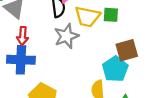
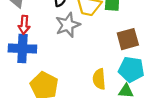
cyan pentagon: (115, 69) -> (131, 69), moved, turned -30

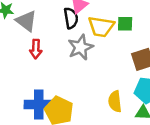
blue cross: (22, 49) -> (39, 104), moved

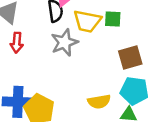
yellow semicircle: (115, 101) -> (99, 102), turned -95

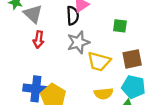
yellow trapezoid: (87, 21) -> (99, 61), moved

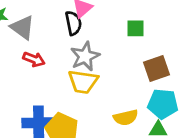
red arrow: (39, 40) -> (34, 59), turned -70
yellow trapezoid: (99, 61) -> (83, 82), moved

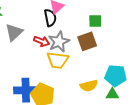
gray triangle: (22, 27) -> (14, 32), moved, turned 42
red arrow: (34, 59) -> (42, 41), moved
brown square: (156, 69) -> (87, 41), moved

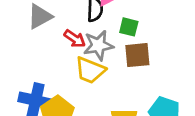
green square: (95, 21) -> (129, 27), moved

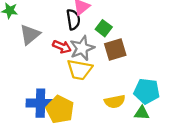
green square: (129, 27) -> (104, 28), turned 35

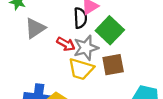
green square: (104, 28) -> (110, 30), size x1.6
brown square: (115, 49) -> (113, 65), moved

